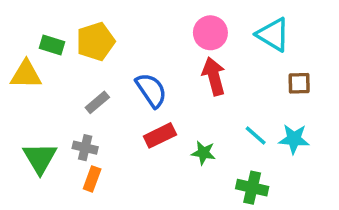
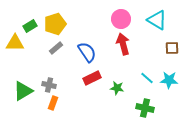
green rectangle: (52, 45) -> (30, 26), turned -48
gray rectangle: (97, 102) -> (56, 48), moved
green triangle: (40, 158) -> (23, 91), turned 30

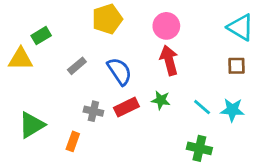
cyan triangle: (157, 20) -> (241, 27), moved
yellow pentagon: (55, 24) -> (107, 19), moved
gray cross: (49, 85) -> (93, 111), moved
green star: (117, 88) -> (161, 100), moved

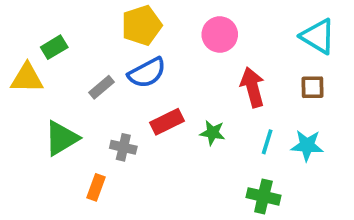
red arrow: (169, 60) -> (252, 87), moved
blue semicircle: (120, 71) -> (147, 73), moved, turned 96
red rectangle: (126, 107) -> (167, 122), moved
cyan line: (202, 107) -> (267, 142), turned 66
green triangle: (32, 125) -> (61, 138), moved

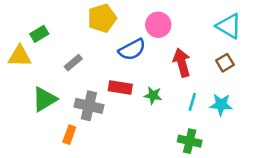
blue semicircle: (147, 73) -> (132, 50), moved
brown square: (313, 87) -> (225, 63), turned -30
red rectangle: (167, 122) -> (120, 88), turned 35
gray cross: (123, 147) -> (89, 106), size x1.5

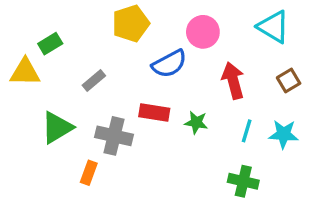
cyan triangle: (229, 26) -> (273, 27), moved

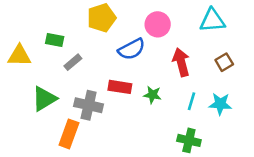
cyan triangle: (273, 27) -> (212, 20), turned -36
green rectangle: (50, 44) -> (55, 40), moved, turned 42
orange rectangle: (89, 173) -> (69, 134), size x1.5

